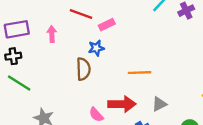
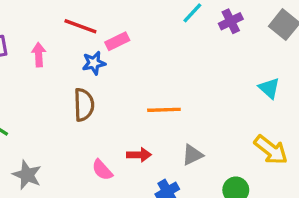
blue star: (96, 48) -> (94, 63), moved
red arrow: (122, 104) -> (139, 155), size x0.6

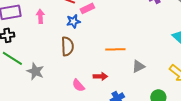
gray triangle: (192, 155) -> (138, 66), moved
gray star: (27, 175) -> (35, 71), moved

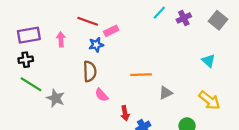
red arrow: (100, 76) -> (125, 113), moved, turned 80
pink semicircle: (78, 85) -> (102, 95), moved

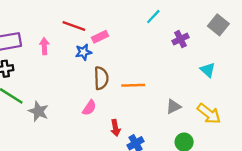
purple cross: (184, 18) -> (181, 39), moved
brown semicircle: (90, 71) -> (101, 78), moved
gray triangle: (166, 93) -> (173, 107), moved
pink semicircle: (102, 95) -> (89, 108), turned -104

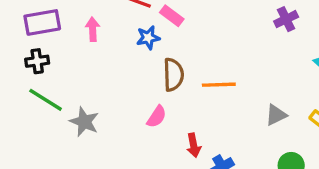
pink rectangle: (100, 37) -> (172, 16), turned 63

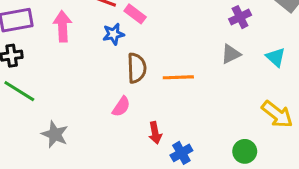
pink arrow: (93, 29) -> (63, 26), size x1.4
gray triangle: (276, 115) -> (231, 54), moved
gray star: (84, 122) -> (55, 134), moved

